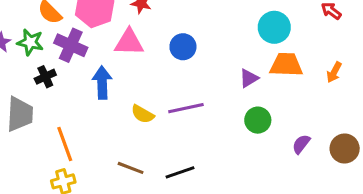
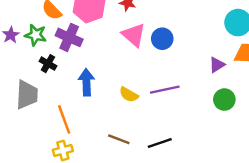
pink triangle: (129, 42) -> (134, 35), moved, turned 40
black cross: (45, 77) -> (48, 64), turned -35
blue arrow: (102, 83) -> (86, 82), moved

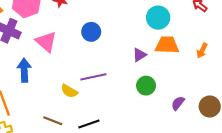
pink triangle: (134, 35) -> (46, 42), moved
yellow semicircle: (129, 95) -> (69, 91), moved

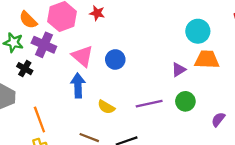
blue circle: (91, 32) -> (115, 59), moved
blue arrow: (24, 70) -> (78, 86), moved
purple line: (93, 77) -> (149, 104), moved

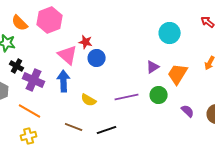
red star: (97, 13) -> (86, 42), moved
purple cross: (44, 45) -> (34, 80), moved
orange trapezoid: (207, 59) -> (178, 74), moved, turned -60
orange line: (39, 119) -> (30, 111), turned -40
purple semicircle: (218, 119) -> (188, 111), turned 96

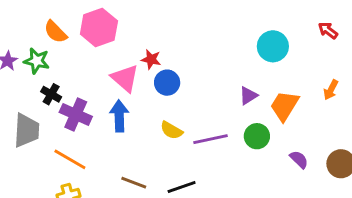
yellow semicircle: (89, 100) -> (171, 130), moved

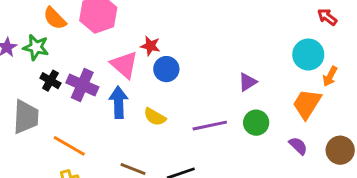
cyan circle: (273, 46) -> (308, 55), moved
orange trapezoid: (284, 106) -> (307, 104), moved
purple cross: (76, 114) -> (82, 85), moved
yellow semicircle: (171, 130) -> (155, 117), moved

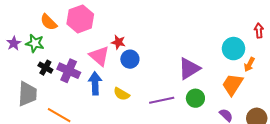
red arrow: (327, 17) -> (259, 31), moved, turned 48
purple triangle: (247, 82) -> (189, 69), size x1.6

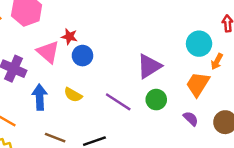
blue arrow: (95, 83) -> (40, 97), moved
purple line: (162, 100) -> (118, 102), turned 45

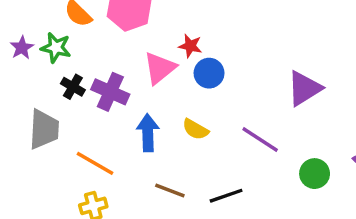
pink triangle: (48, 52) -> (160, 68), turned 40
green circle: (156, 100) -> (315, 174), moved

